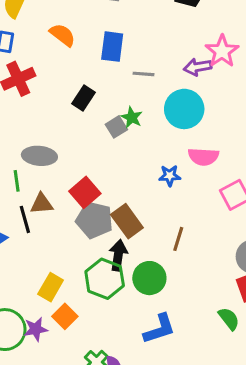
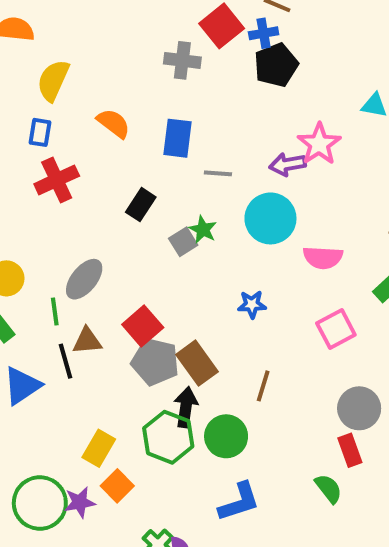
gray ellipse: (39, 156) -> (84, 279), turned -56
pink semicircle: (203, 157) -> (323, 257), moved

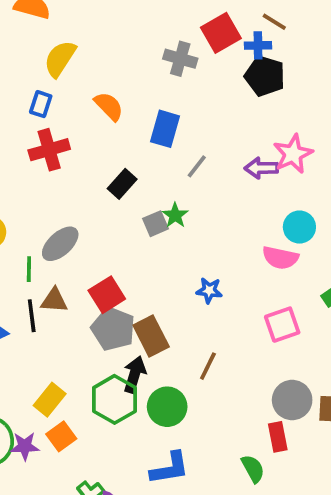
black pentagon: (276, 65) -> (265, 76), turned 30
gray line: (218, 173) -> (197, 166), turned -65
cyan circle: (270, 218) -> (299, 227), moved, size x0.7

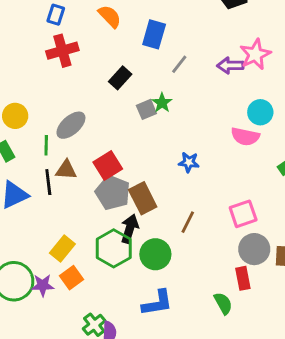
pink square: (282, 325) -> (243, 214), moved

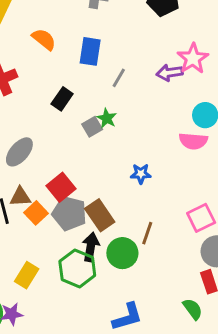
green circle: (155, 254) -> (122, 253), moved
orange square: (72, 278) -> (36, 213), moved

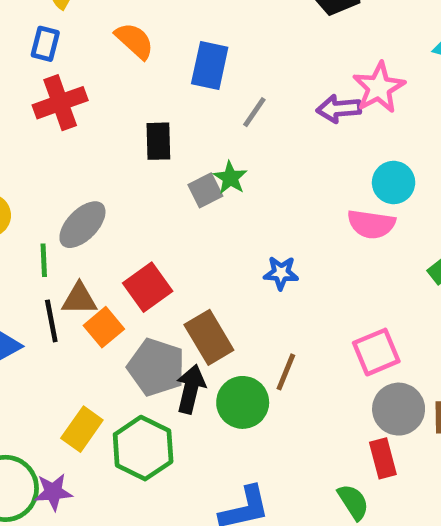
black rectangle: (62, 99) -> (158, 141), turned -40
gray pentagon: (69, 213) -> (156, 367), moved
green hexagon: (77, 268) -> (143, 448), moved

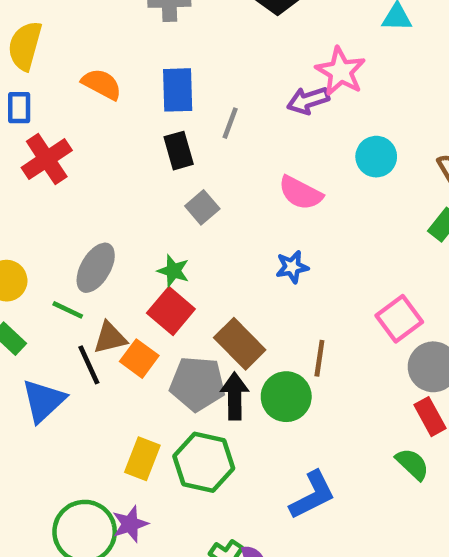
black rectangle: (158, 141) -> (179, 151), moved
green star: (230, 178) -> (173, 271), moved
pink semicircle: (371, 224) -> (301, 193), moved, turned 33
green line: (44, 260) -> (68, 310), turned -48

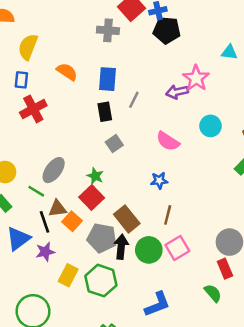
pink square: (399, 319) -> (177, 248), moved
brown line: (319, 358) -> (168, 215), moved
purple star: (130, 524) -> (45, 252), moved

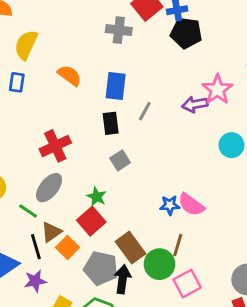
red cross: (33, 109) -> (55, 146), moved
pink semicircle: (168, 141) -> (191, 205), moved
brown triangle: (57, 209) -> (51, 232), turned -30
green circle: (149, 250) -> (159, 264), moved

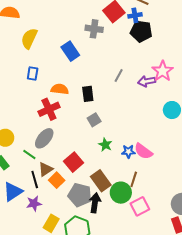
orange semicircle: (70, 75) -> (60, 89), moved, turned -30
blue rectangle: (17, 82) -> (33, 73), moved
blue rectangle: (116, 86) -> (70, 51), moved, turned -42
gray line: (145, 111) -> (119, 76), moved
green star: (96, 197) -> (105, 145), moved

